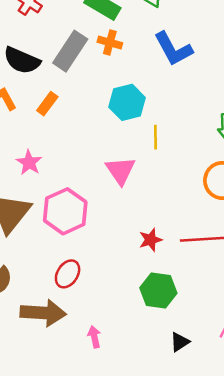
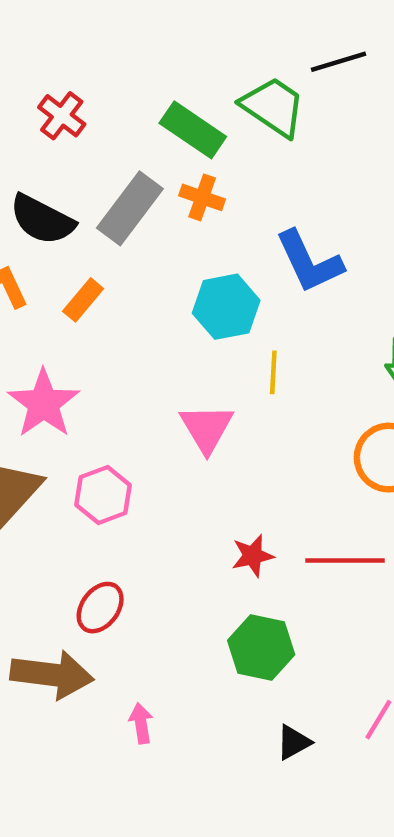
blue L-shape: (173, 49) -> (309, 262), moved
pink star: (29, 163) -> (44, 403), size x1.5
pink hexagon: (65, 211) -> (103, 495), size x0.7

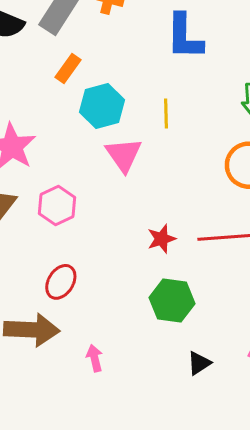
blue L-shape: (309, 262) -> (184, 37), turned 30
orange rectangle: (83, 300) -> (68, 68), moved
cyan hexagon: (226, 307) -> (102, 106), moved

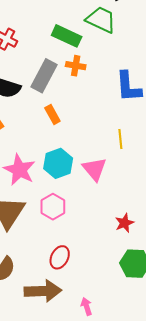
orange rectangle: (68, 68) -> (52, 115), turned -60
cyan hexagon: (102, 106) -> (58, 163), moved

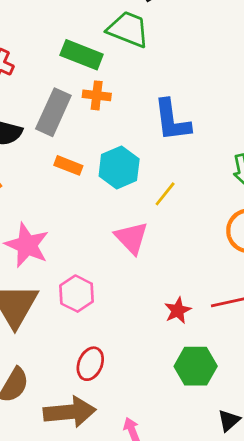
orange rectangle: (52, 115) -> (68, 165), turned -36
yellow line: (120, 139) -> (165, 194), turned 48
cyan hexagon: (58, 163) -> (119, 168), moved

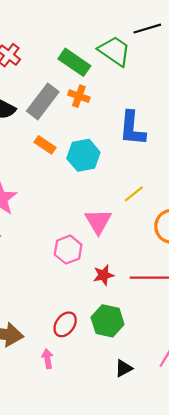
yellow line: (165, 194) -> (134, 194), moved
pink triangle: (131, 238) -> (98, 221), moved
pink hexagon: (77, 294) -> (68, 250), moved
red ellipse: (90, 364) -> (65, 324), moved

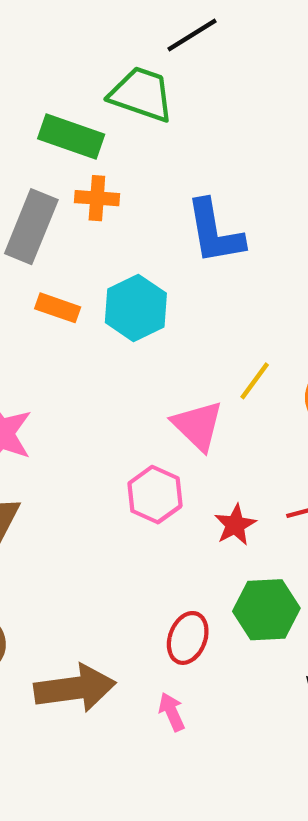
yellow line: (134, 194) -> (255, 381), moved

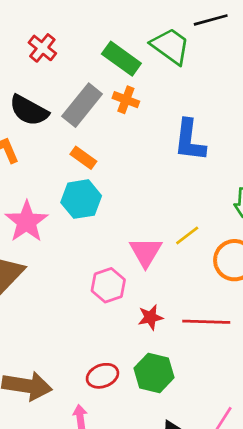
cyan hexagon: (136, 308) -> (81, 199), moved
red ellipse: (188, 638) -> (102, 376), turned 32

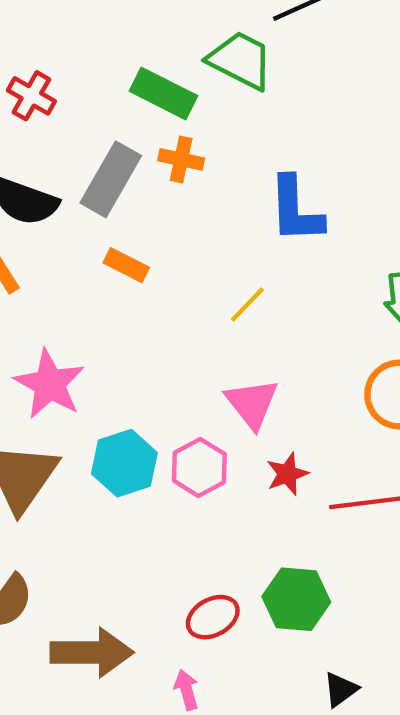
cyan hexagon: (81, 199) -> (124, 463), moved
yellow line: (187, 235) -> (247, 305), moved
red star: (150, 317) -> (287, 474), moved

